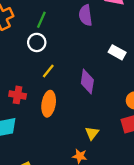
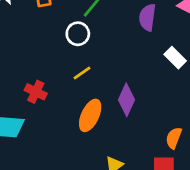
white rectangle: (117, 52) -> (175, 58), moved
orange ellipse: (49, 104) -> (90, 115), moved

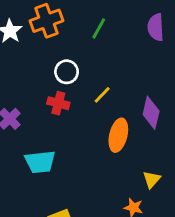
white circle: (78, 34) -> (67, 72), moved
red cross: (36, 92) -> (58, 103), moved

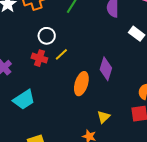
yellow line: (102, 95) -> (61, 54), moved
cyan trapezoid: (40, 162) -> (24, 100), turned -30

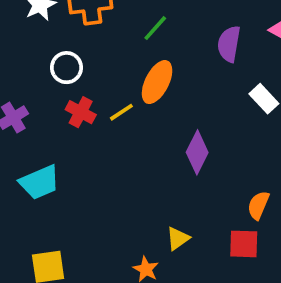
white circle: (47, 36) -> (66, 68), moved
orange ellipse: (81, 84) -> (157, 82), moved

